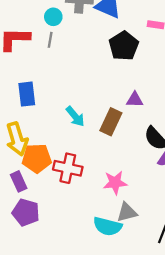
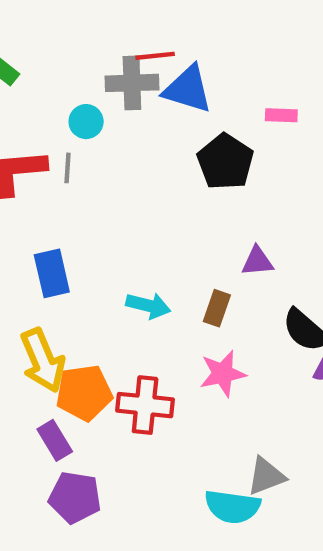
gray line: (50, 40) -> (68, 168), moved
cyan arrow: (75, 116) -> (148, 306), turned -30
brown rectangle: (111, 122) -> (217, 308), size x0.7
pink star: (115, 183) -> (223, 374), moved

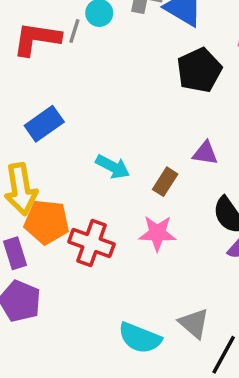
gray line: (68, 168) -> (74, 31), moved
blue rectangle: (52, 273) -> (44, 124), turned 54
gray triangle: (266, 476) -> (194, 323), moved, turned 48

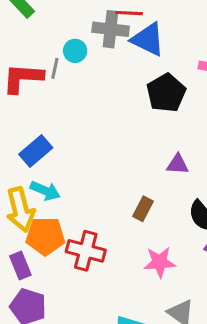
cyan arrow: (113, 167) -> (45, 191), moved
brown rectangle: (165, 182) -> (143, 209), moved
pink star: (157, 233) -> (160, 262), moved

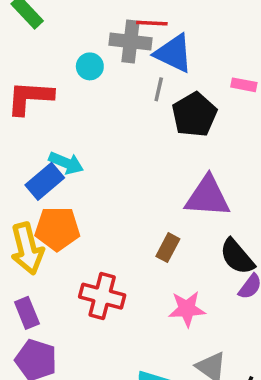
gray line: (55, 68) -> (159, 89), moved
purple triangle: (178, 164) -> (208, 197), size x1.8
cyan arrow: (45, 191) -> (66, 163), moved
orange pentagon: (45, 236) -> (57, 229), moved

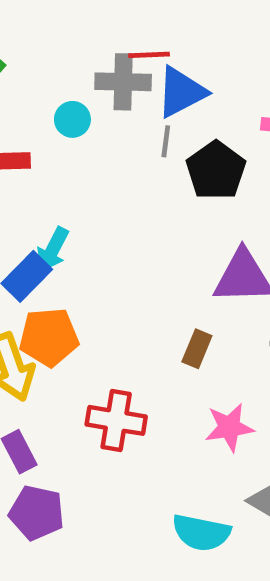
blue triangle: (174, 53) -> (181, 92), turned -48
cyan arrow: (66, 163) -> (53, 249), turned 100

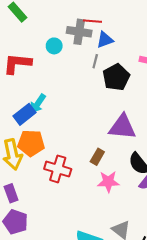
blue triangle: (181, 92) -> (105, 40), size x0.7
red cross: (116, 420) -> (58, 169), moved
pink star: (229, 427) -> (108, 182), moved

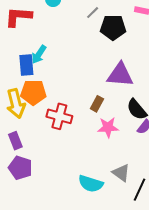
gray line: (95, 61) -> (93, 13), turned 32
black pentagon: (116, 77) -> (113, 27), turned 30
blue rectangle: (25, 114) -> (26, 65), turned -55

